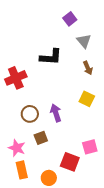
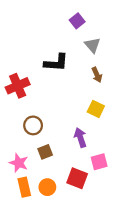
purple arrow: (56, 113) -> (80, 138), moved
orange circle: (49, 178) -> (47, 187), moved

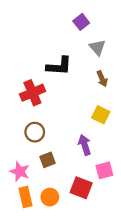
red cross: (18, 86) -> (32, 93), moved

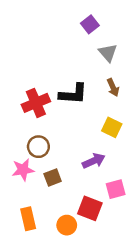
black L-shape: (59, 66) -> (73, 94), moved
purple arrow: (85, 145) -> (94, 161), turned 84
pink star: (20, 172) -> (23, 170), moved, turned -30
orange circle: (50, 197) -> (67, 225), moved

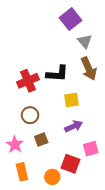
purple square: (90, 24) -> (71, 19), size x1.5
brown arrow: (113, 87) -> (89, 69), size x1.6
yellow square: (112, 127) -> (72, 100), moved, turned -35
pink star: (23, 170) -> (15, 145), moved, turned -30

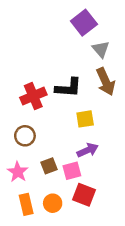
brown circle: (30, 115) -> (25, 136), moved
pink square: (91, 149) -> (72, 171), moved
orange circle: (52, 177) -> (53, 203), moved

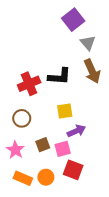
yellow square: (85, 119) -> (65, 111), moved
orange rectangle: (26, 204) -> (23, 178), turned -54

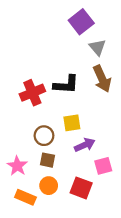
brown circle: (22, 118) -> (44, 136), moved
brown square: (43, 145) -> (47, 160), turned 32
pink square: (63, 149) -> (103, 166), moved
orange circle: (46, 177) -> (49, 186), moved

